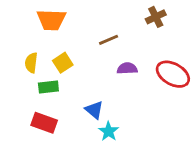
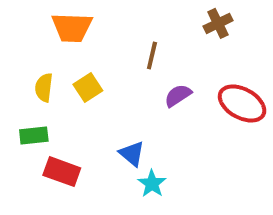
brown line: (109, 40) -> (152, 55), turned -54
purple semicircle: (127, 68) -> (178, 95), turned -30
green rectangle: (48, 87) -> (34, 136), moved

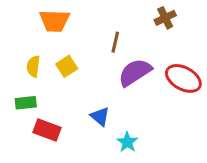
purple semicircle: (178, 95) -> (135, 72), size x1.6
cyan star: (152, 184) -> (127, 142), moved

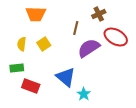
brown cross: (165, 18) -> (99, 14), moved
red ellipse: (183, 78) -> (116, 37), moved
blue triangle: (100, 116) -> (66, 77), size x1.5

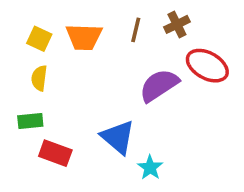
orange trapezoid: (36, 14) -> (84, 37), moved
brown line: (76, 28) -> (136, 30), moved
yellow square: (44, 44) -> (39, 39), moved, turned -32

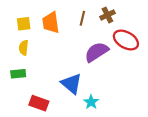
orange trapezoid: (84, 37) -> (51, 23), turned 80
yellow square: (39, 39) -> (24, 24), turned -32
red rectangle: (55, 153) -> (39, 103), moved

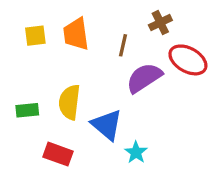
brown line: (82, 18) -> (123, 45), moved
yellow semicircle: (24, 48) -> (69, 102), moved, size x1.5

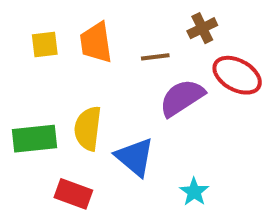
brown line: (123, 45) -> (155, 57), turned 70
green rectangle: (27, 110) -> (35, 139), size x1.5
cyan star: (136, 152) -> (194, 192), moved

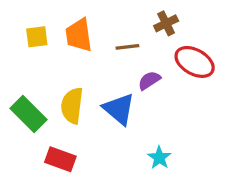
purple semicircle: (182, 98) -> (149, 80), size x0.6
green rectangle: (35, 139) -> (28, 114), turned 51
blue triangle: (135, 157) -> (119, 109), moved

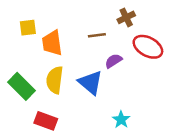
orange trapezoid: (79, 35) -> (52, 43), moved

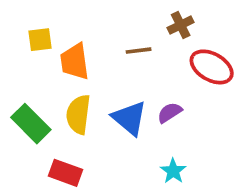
purple semicircle: (113, 61) -> (170, 113), moved

